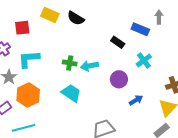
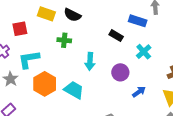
green cross: (70, 63) -> (64, 40), moved
cyan arrow: (90, 66) -> (90, 61), turned -72
orange hexagon: (28, 95) -> (45, 84), moved

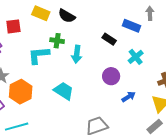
cyan L-shape: (29, 59) -> (39, 55), moved
cyan arrow: (90, 61) -> (77, 54), moved
orange hexagon: (45, 84) -> (21, 92), moved

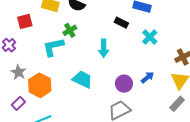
green cross: (57, 41) -> (70, 30), turned -32
cyan arrow: (77, 54) -> (104, 48), moved
purple circle: (111, 76) -> (124, 84), moved

